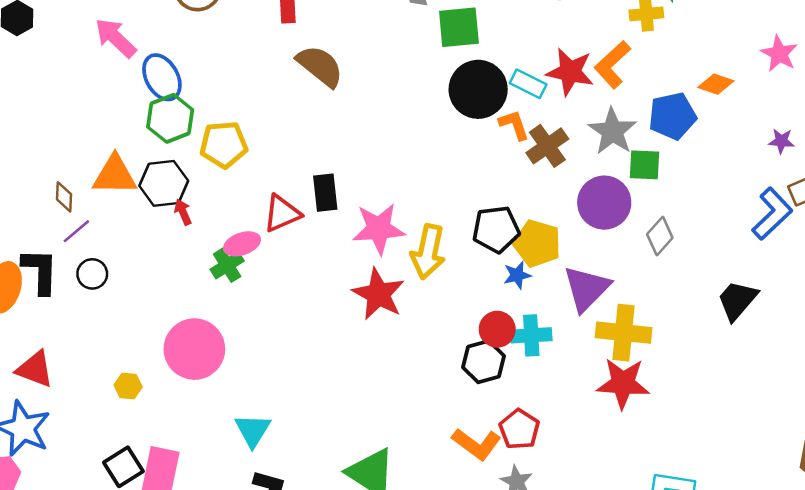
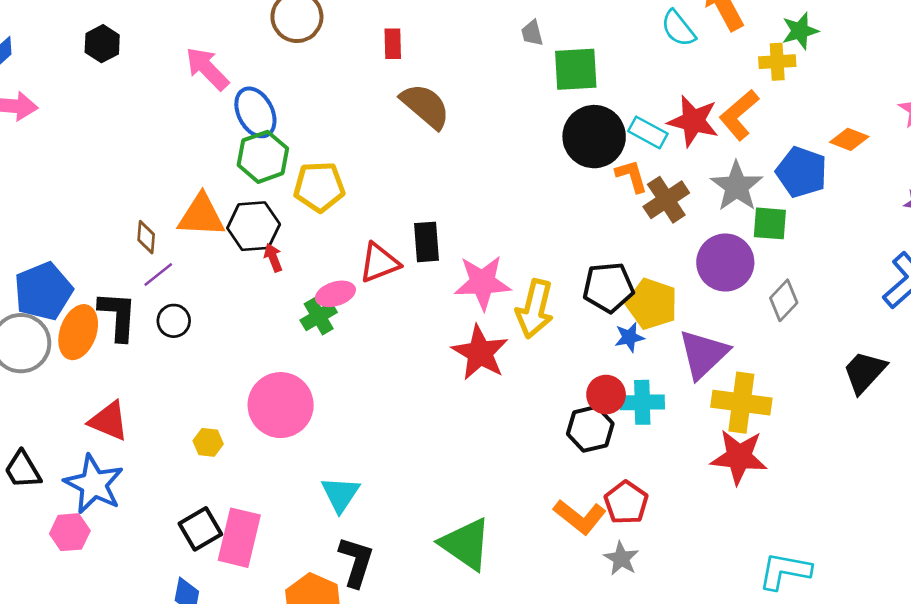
blue pentagon: (672, 116) -> (802, 172), turned 30

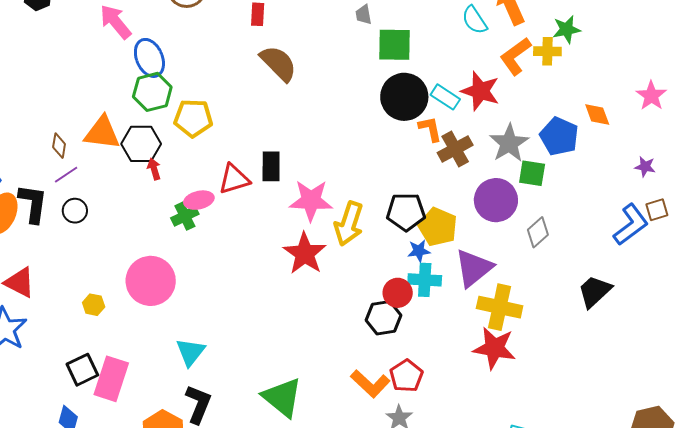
orange L-shape: (739, 115) -> (515, 56), moved
orange diamond: (849, 139) -> (597, 114), turned 44
cyan cross: (642, 402) -> (425, 280), moved

